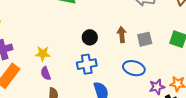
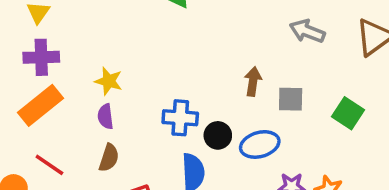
black circle: (90, 37) -> (218, 135), moved
blue ellipse: (134, 68) -> (260, 144), turned -45

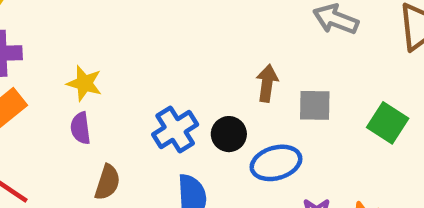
blue cross: (180, 118) -> (175, 129), turned -36
black circle: (218, 135) -> (229, 134), moved
brown semicircle: (109, 158) -> (107, 182), moved

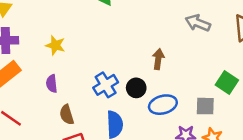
yellow star: (84, 83) -> (55, 45), moved
gray square: (315, 105) -> (205, 106), moved
brown semicircle: (107, 182) -> (67, 115), turned 144

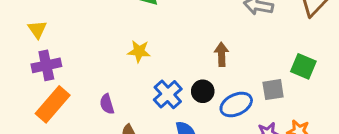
yellow star: (55, 45) -> (139, 51), moved
gray square: (205, 106) -> (273, 90), moved

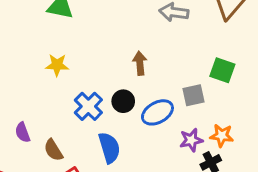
purple semicircle: (107, 104) -> (23, 132), moved

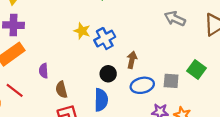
brown arrow: (140, 63) -> (132, 60), moved
black circle: (123, 101) -> (108, 74), moved
blue cross: (88, 106) -> (105, 39), moved

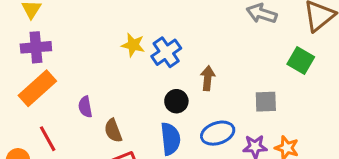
green square: (197, 69) -> (301, 60), moved
blue ellipse: (142, 85) -> (218, 133), moved
red line: (15, 90) -> (48, 139), turned 30

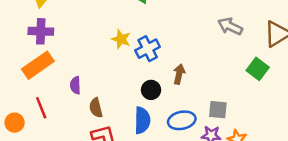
gray square: (266, 102) -> (218, 110), moved

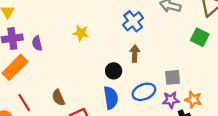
blue cross: (148, 49) -> (133, 21), moved
purple semicircle: (75, 85) -> (37, 43), moved
brown semicircle: (96, 108) -> (58, 98), moved

